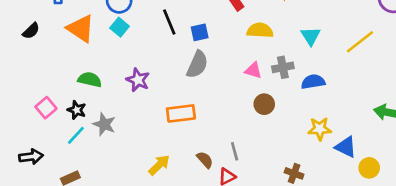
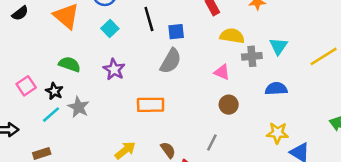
cyan square: (120, 27) -> (110, 29), moved
gray cross: (283, 67) -> (252, 56), moved
gray line: (235, 151) -> (212, 142), moved, turned 35

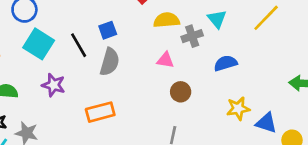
black line: (149, 19) -> (79, 45), moved
cyan square: (110, 29) -> (39, 44), size x1.6

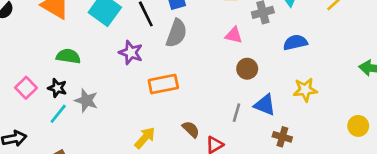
purple star: (54, 85) -> (131, 53), moved
blue triangle: (266, 123) -> (265, 105), moved

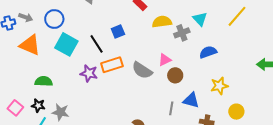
gray semicircle: (176, 33) -> (142, 70), moved, turned 110
pink triangle: (234, 35) -> (165, 60), moved, turned -32
orange rectangle: (163, 84) -> (112, 65), moved
yellow circle: (358, 126) -> (236, 112), moved

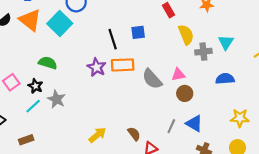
yellow semicircle: (162, 22) -> (186, 35), turned 60
cyan square: (66, 44) -> (60, 23), moved
orange triangle: (30, 45) -> (30, 20), moved
yellow star: (219, 86) -> (240, 118), moved

